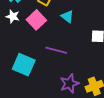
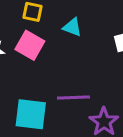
purple line: (56, 50) -> (73, 98), moved

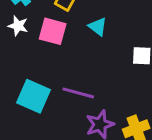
pink square: (30, 45) -> (53, 31), turned -32

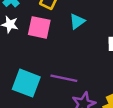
cyan triangle: (98, 27) -> (77, 21), turned 49

